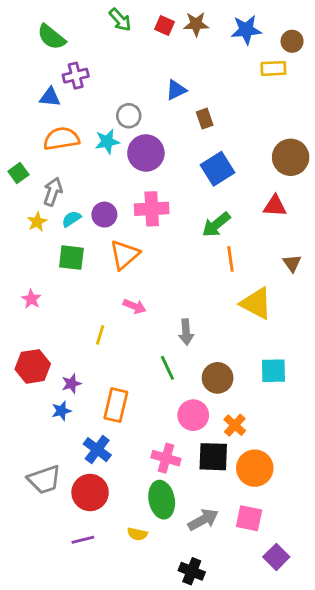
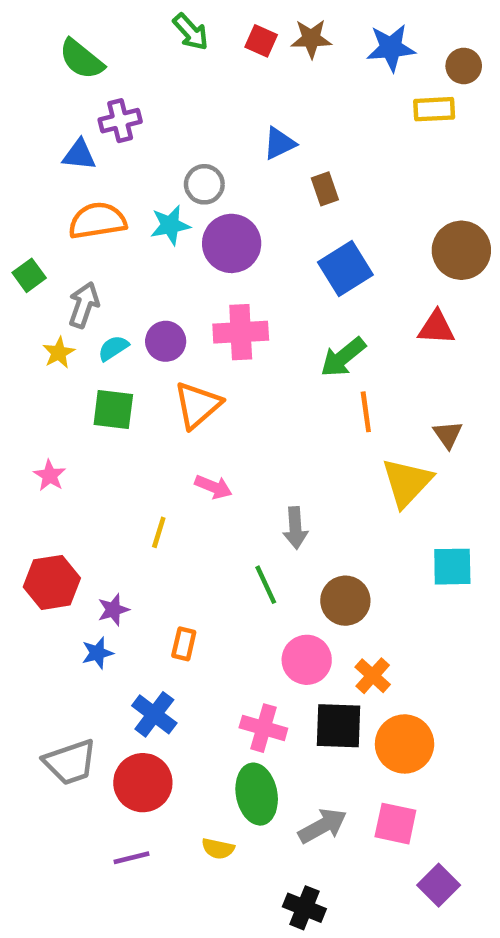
brown triangle: (292, 263) -> (448, 435), moved
yellow triangle: (256, 303) -> (407, 482), turned 45
cyan square: (273, 371) -> (452, 567), moved
orange rectangle: (116, 405) -> (184, 644), size x0.6

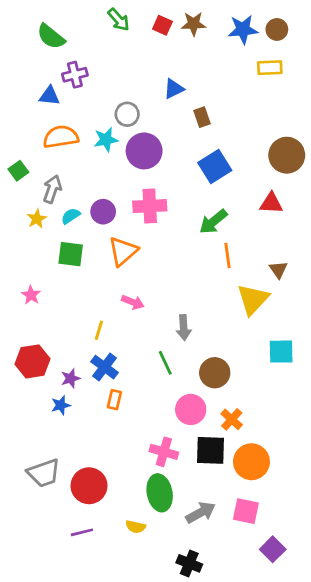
brown circle: (464, 66) -> (277, 29), moved
blue cross: (154, 714) -> (105, 367), moved

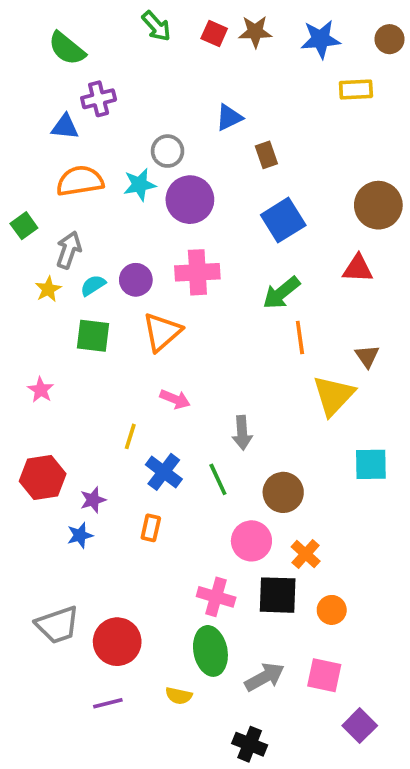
brown circle: (277, 29) -> (390, 39), moved
blue cross: (105, 367) -> (164, 472), moved
orange circle: (251, 462) -> (332, 610), size x0.6

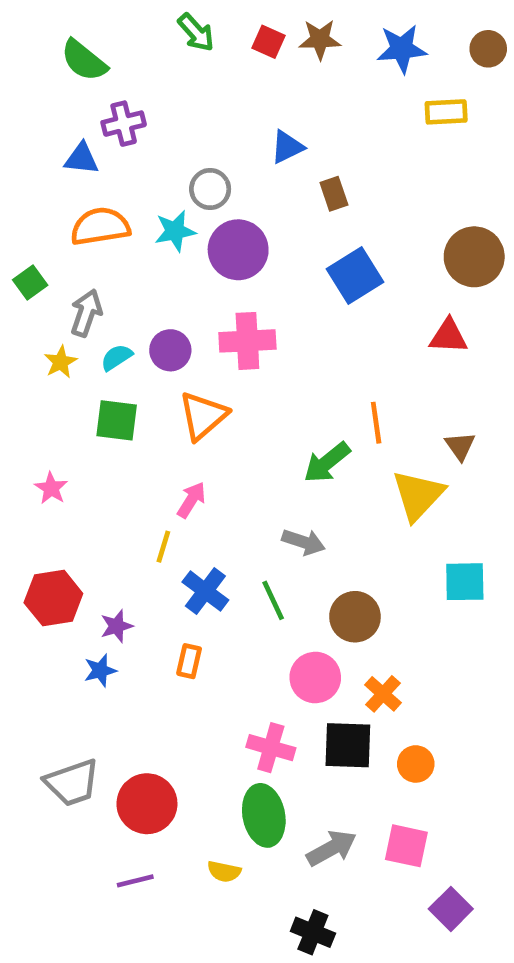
green arrow: (281, 293) -> (327, 462), moved
pink arrow: (175, 399) -> (191, 500), moved, turned -80
gray arrow: (242, 433) -> (304, 542), turned -68

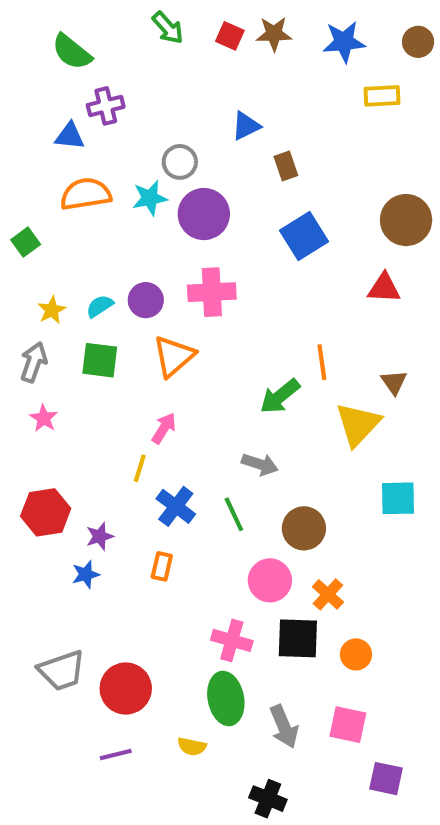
gray arrow: (86, 313) -> (34, 362), moved
gray arrow: (332, 848) -> (284, 727), turned 96
purple square: (451, 909) -> (386, 779), turned -33

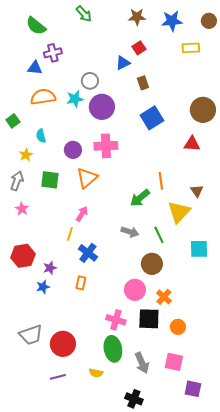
red square: (230, 36) -> (139, 48), moved, turned 32
cyan semicircle: (100, 306) -> (41, 136), moved, turned -72
green line: (234, 514) -> (159, 235), moved

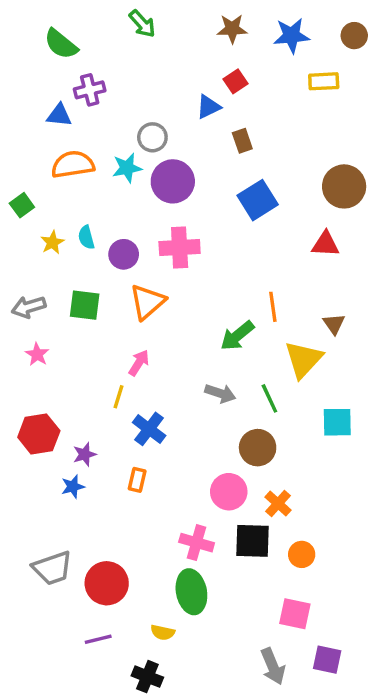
cyan semicircle: (41, 136) -> (86, 237), moved
yellow star: (26, 155) -> (52, 242), moved
gray arrow: (17, 181) -> (29, 307), turned -126
gray arrow: (142, 363) -> (273, 666), moved
black cross: (134, 399) -> (147, 677), moved

